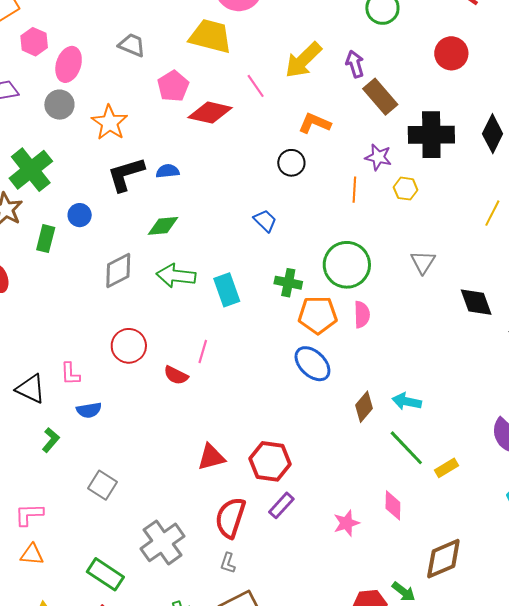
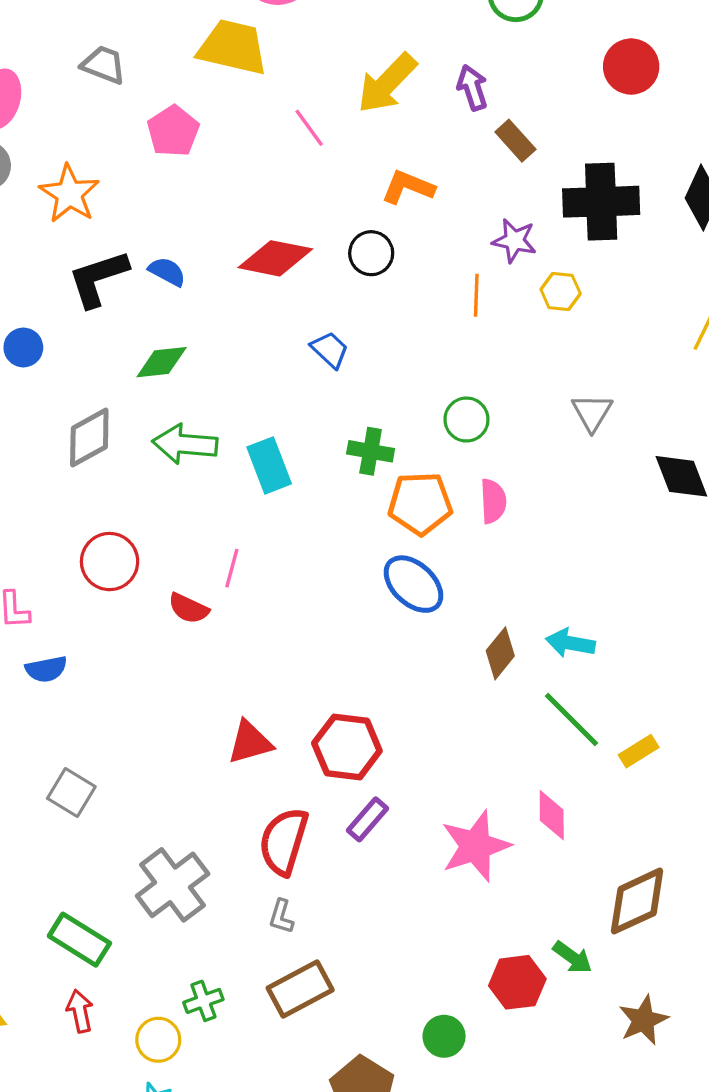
brown rectangle: (380, 97) -> (515, 141), size x0.7
red diamond: (210, 113) -> (275, 258), moved
blue semicircle: (168, 171) -> (167, 272), turned 35
green circle: (347, 265) -> (466, 420), size x0.6
pink star: (346, 523) -> (476, 846), size x1.6

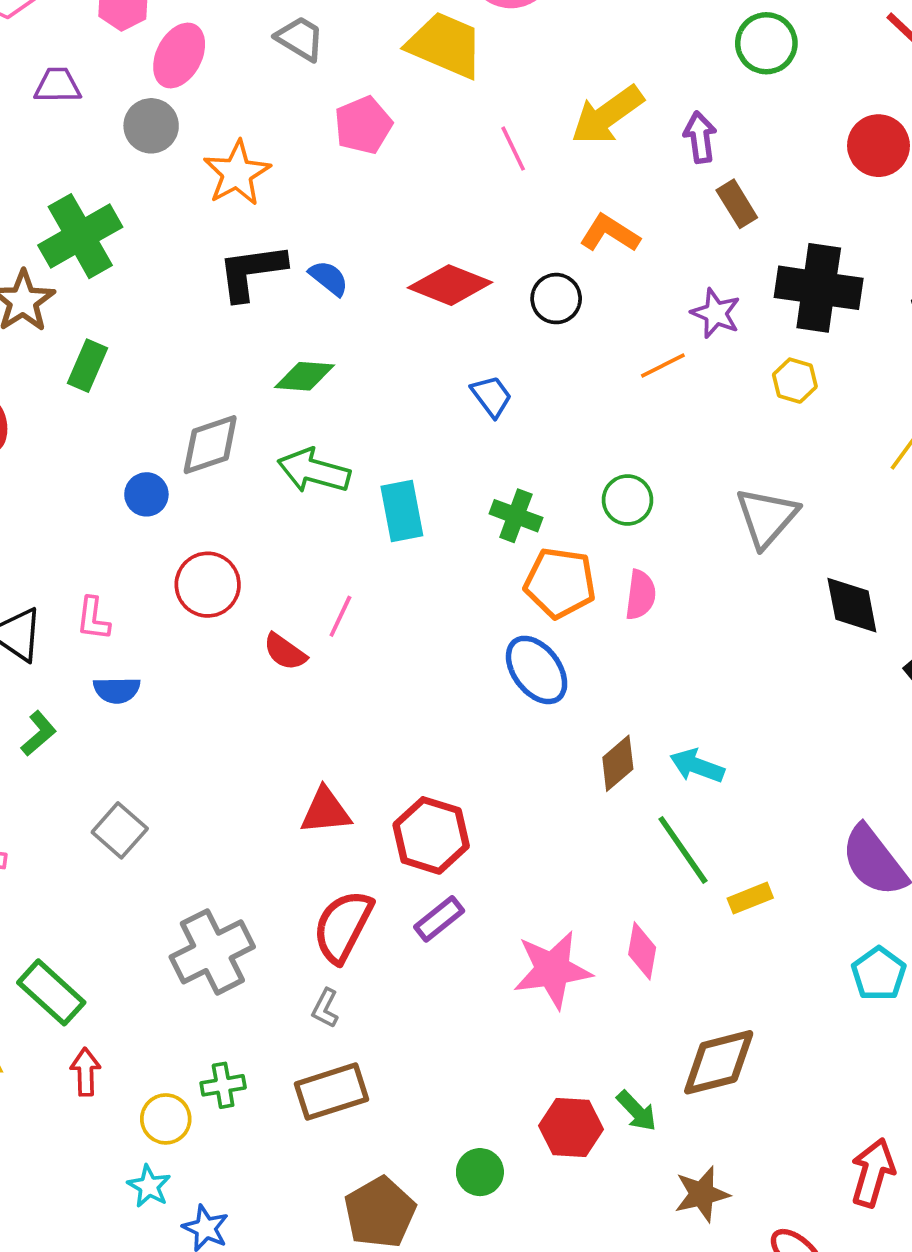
yellow hexagon: (561, 291) -> (795, 381), moved
orange line: (476, 295) -> (663, 366), turned 51
blue circle: (23, 347) -> (146, 494), moved
gray triangle: (592, 412) -> (767, 517), size x1.4
green rectangle: (79, 940) -> (51, 992), moved

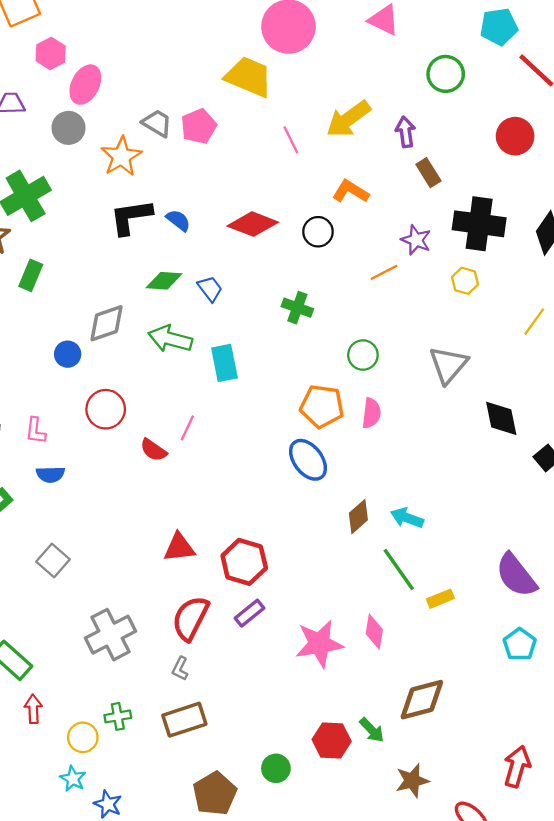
gray trapezoid: (300, 38) -> (157, 123), moved
blue trapezoid: (491, 396) -> (210, 289), moved
green cross: (516, 516) -> (297, 308), moved

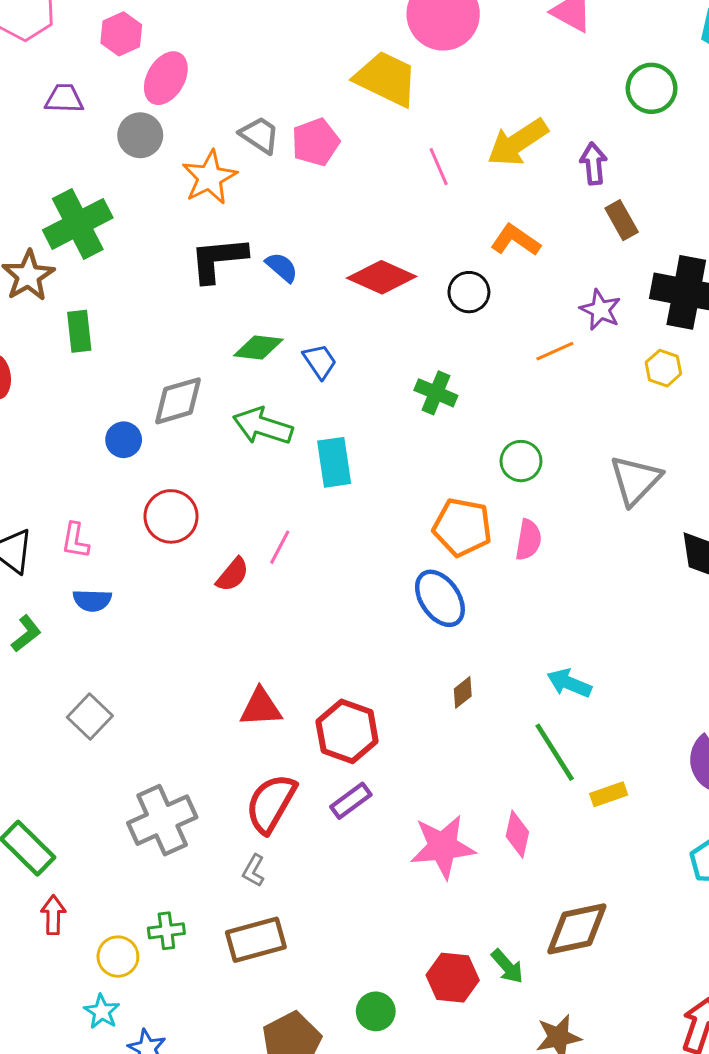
green rectangle: (31, 275) -> (79, 331), turned -32
red semicircle: (153, 450) -> (233, 575), turned -88
brown diamond: (358, 517) -> (463, 692), moved, size x0.7

